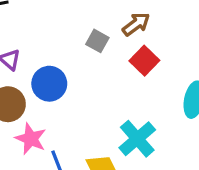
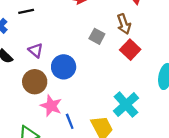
brown arrow: (136, 24) -> (124, 24), turned 108

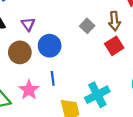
pink star: (51, 106) -> (29, 90), moved
blue line: (70, 121) -> (53, 78), moved

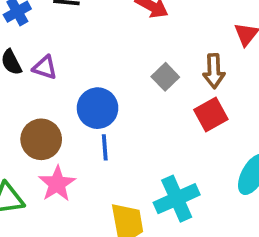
purple triangle: (28, 24) -> (45, 67), moved, turned -40
brown circle: (20, 52) -> (41, 139), moved
blue line: (53, 78) -> (105, 147), moved

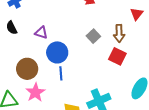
purple triangle: (45, 67) -> (41, 33), moved
red square: (211, 114) -> (117, 56), turned -36

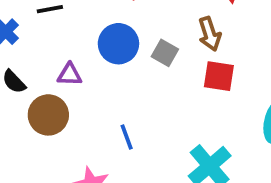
blue circle: (57, 52) -> (118, 44), moved
brown circle: (27, 69) -> (48, 115), moved

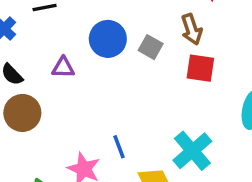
brown circle: (48, 115) -> (22, 113), moved
blue line: (127, 137) -> (119, 147), moved

